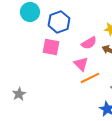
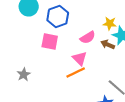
orange line: (90, 78) -> (76, 72), moved
gray star: (19, 94) -> (24, 74), moved

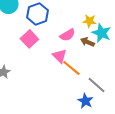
pink square: (50, 41) -> (29, 39), turned 36
orange line: (76, 72) -> (71, 68), moved, turned 66

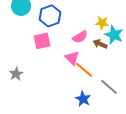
pink square: (29, 39) -> (42, 41), turned 30
blue star: (85, 101) -> (83, 99), moved

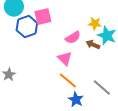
blue hexagon: (50, 16) -> (27, 27), moved
pink square: (42, 41) -> (43, 17), moved
orange line: (84, 70) -> (68, 81), moved

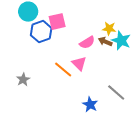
brown arrow: (93, 45) -> (105, 42), moved
orange line: (68, 81) -> (63, 70), moved

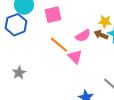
blue hexagon: (41, 32) -> (16, 25), moved
orange line: (63, 70) -> (59, 45), moved

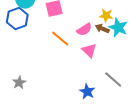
pink triangle: (75, 57) -> (89, 51), moved
gray star: (19, 73) -> (19, 83), moved

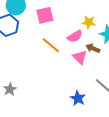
yellow star: (106, 16) -> (89, 22), moved
brown arrow: (102, 29) -> (93, 48), moved

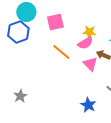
yellow star: (89, 22) -> (89, 32), moved

